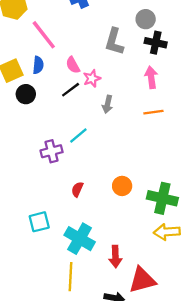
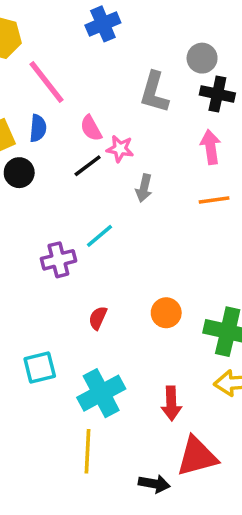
pink star: (92, 78) -> (120, 149), turned 30
cyan cross: (80, 239) -> (101, 393), turned 32
red arrow: (115, 256) -> (171, 403), moved

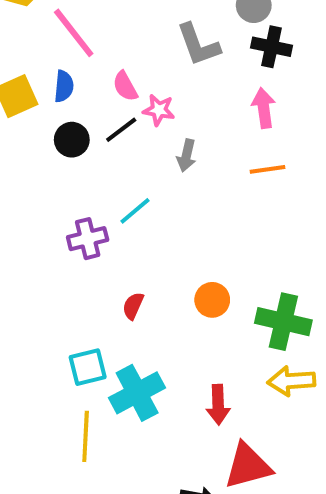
gray L-shape: (154, 92) -> (198, 45), turned -36
black circle: (19, 173) -> (72, 140), moved
cyan square: (40, 367) -> (88, 367), moved
yellow line: (88, 451) -> (86, 436), moved

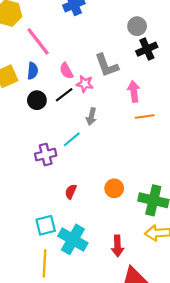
gray L-shape: (198, 45) -> (107, 65), moved
black cross: (272, 47) -> (147, 49), turned -36
pink arrow: (264, 108) -> (134, 91), moved
gray arrow: (186, 155) -> (91, 117), moved
cyan cross: (137, 393) -> (73, 239), turned -32

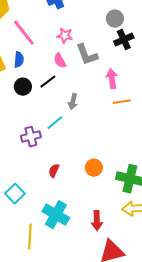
pink semicircle: (66, 71) -> (60, 61), moved
pink star: (85, 84) -> (65, 36), moved
cyan square: (46, 225) -> (15, 194), moved, turned -30

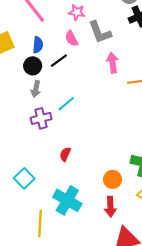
blue semicircle: (19, 60) -> (38, 45), moved
pink arrow: (112, 79) -> (113, 63), moved
gray arrow: (73, 102) -> (36, 89), moved
orange circle: (94, 168) -> (113, 179), moved

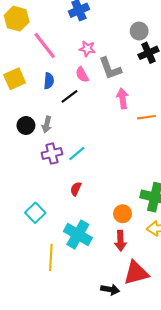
black circle: (33, 66) -> (26, 125), moved
cyan line: (66, 104) -> (77, 154), moved

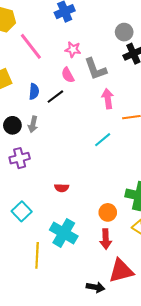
blue semicircle: (49, 81) -> (34, 91), moved
purple cross: (52, 154) -> (20, 158), moved
cyan line: (77, 154) -> (103, 140), moved
red semicircle: (76, 189) -> (62, 188), turned -112

